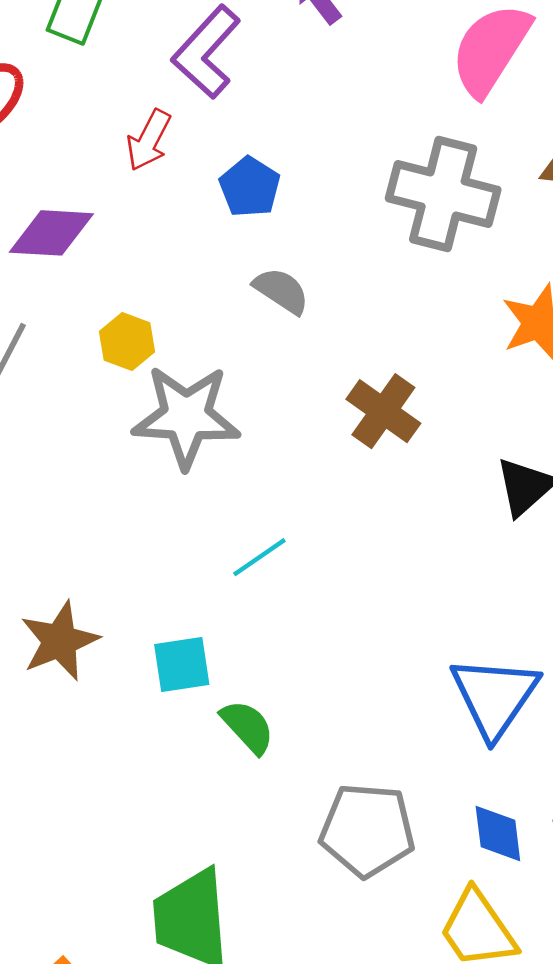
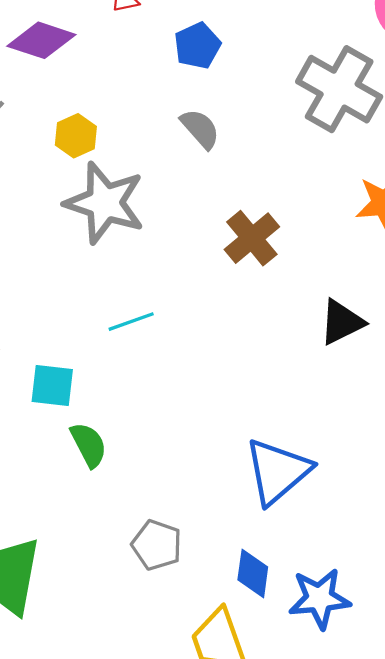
gray pentagon: (367, 830) -> (157, 545), size x0.7

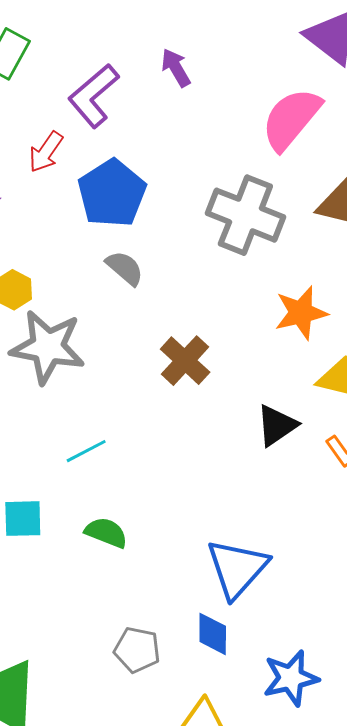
blue pentagon: (197, 46) -> (112, 193), size x1.6
green semicircle: (89, 445) -> (106, 533), moved, turned -33
blue diamond: (253, 573) -> (213, 634), moved

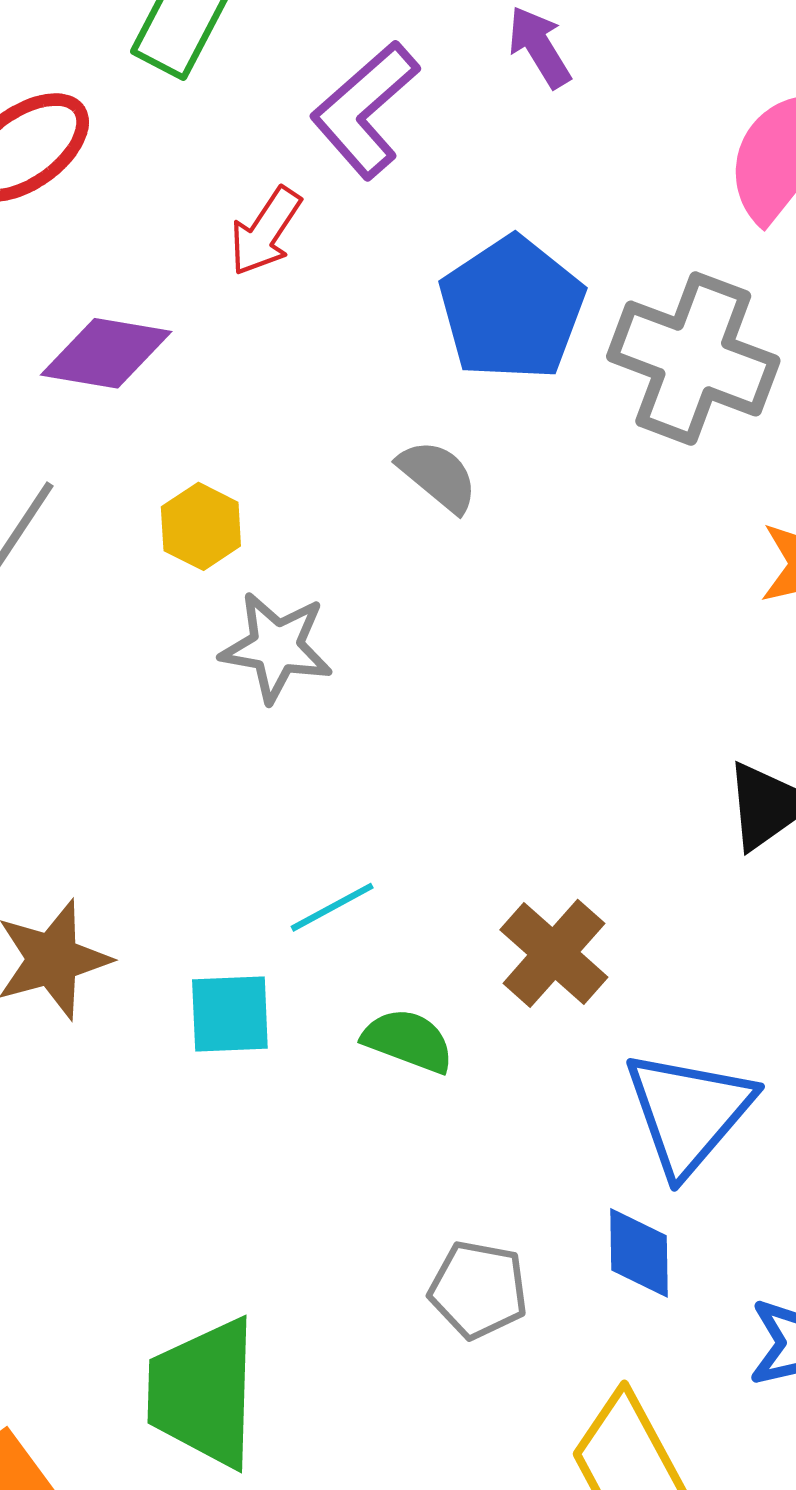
blue pentagon: (112, 193) -> (512, 309), moved
gray star: (48, 347) -> (276, 647), size x0.7
brown cross: (185, 361) -> (554, 953), moved
cyan line: (86, 451) -> (332, 907), moved

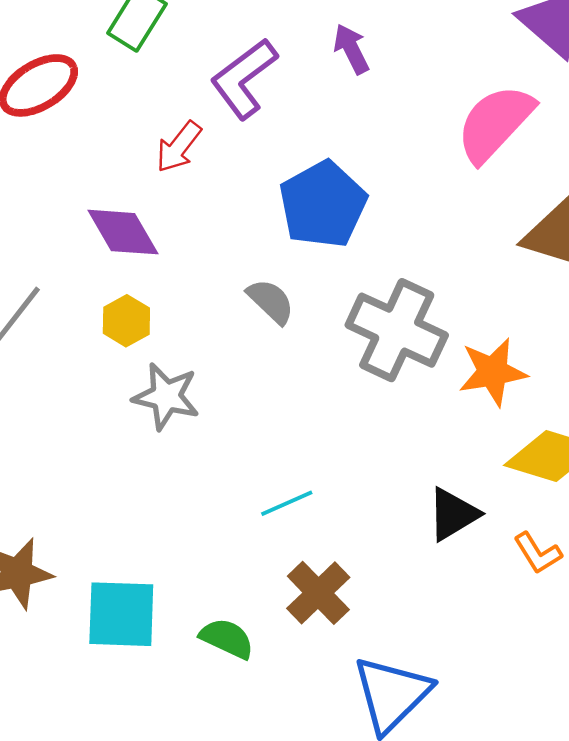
purple diamond: (106, 353) -> (123, 232), moved, turned 46
gray cross: (693, 359) -> (397, 330), moved
cyan line: (332, 907) -> (287, 503), moved
cyan square: (230, 1014) -> (121, 614), size x1.4

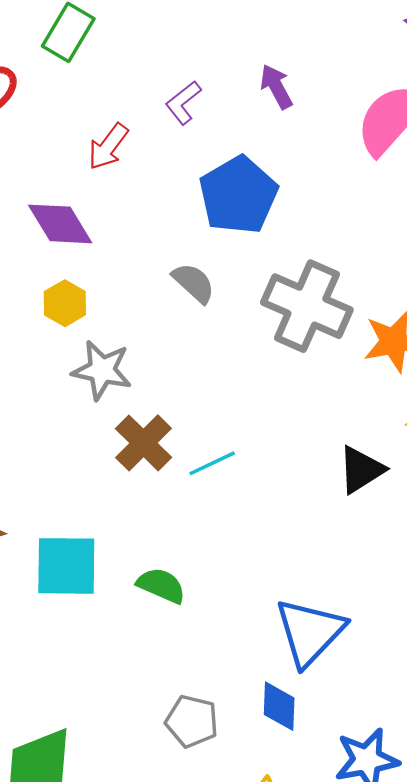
purple arrow: (351, 49) -> (276, 87), moved
purple L-shape: (244, 79) -> (183, 103), moved, size x0.6
brown cross: (318, 593) -> (143, 443), moved

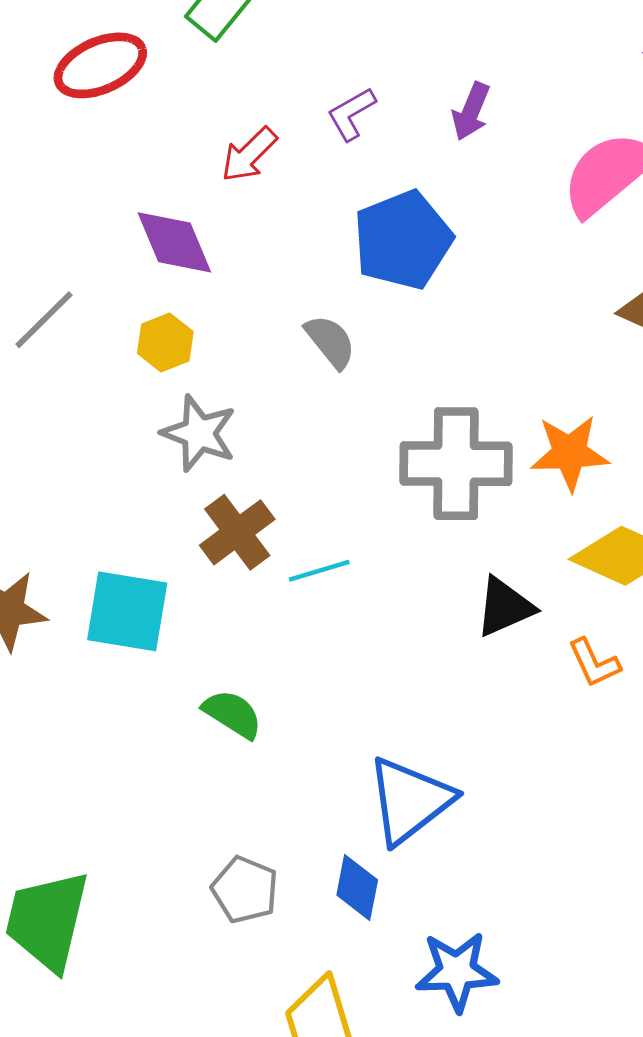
purple arrow: (276, 87) -> (471, 111), turned -138
gray cross: (307, 306) -> (456, 464), moved, turned -32
cyan square: (66, 566) -> (127, 611), moved

